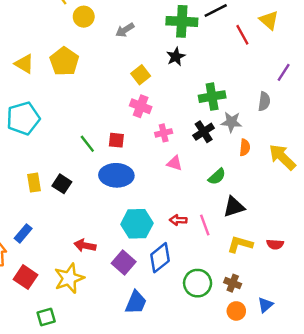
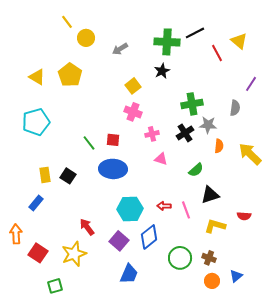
blue rectangle: (23, 233) -> (36, 203), moved
red semicircle: (275, 244) -> (244, 216), moved
red arrow: (85, 246) -> (87, 227), turned 42

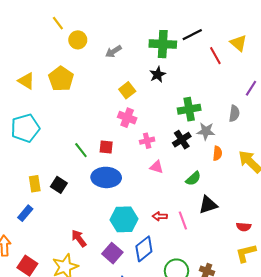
yellow L-shape: (215, 226) -> (246, 253), moved, turned -30

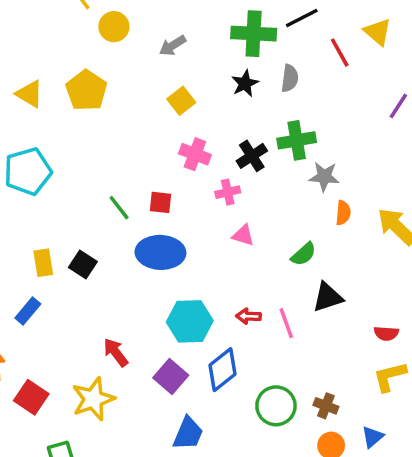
yellow square: (127, 90) -> (181, 101), moved
gray semicircle: (234, 113) -> (290, 78), moved
black cross: (182, 140) -> (252, 156), moved

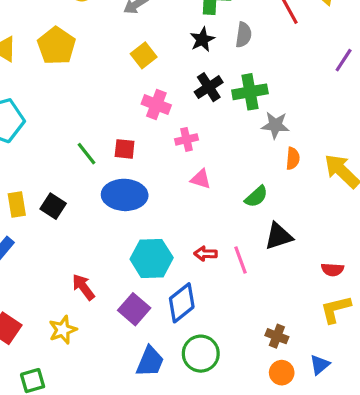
black cross: (252, 156) -> (209, 87), moved
yellow star: (93, 399) -> (63, 330), size x0.7
green circle: (276, 406) -> (201, 354), moved

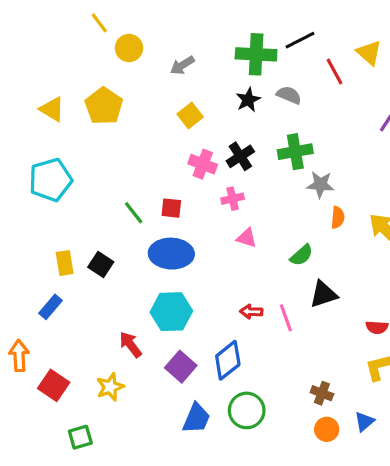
gray semicircle: (244, 35) -> (289, 95), turned -75
black cross: (209, 87) -> (240, 156), moved
cyan hexagon: (152, 258) -> (171, 312), moved

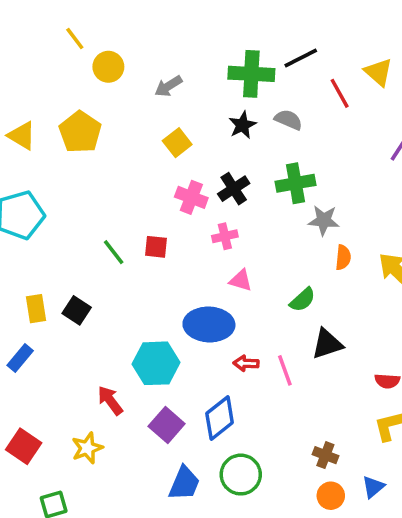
blue ellipse: (171, 254) -> (209, 324), moved

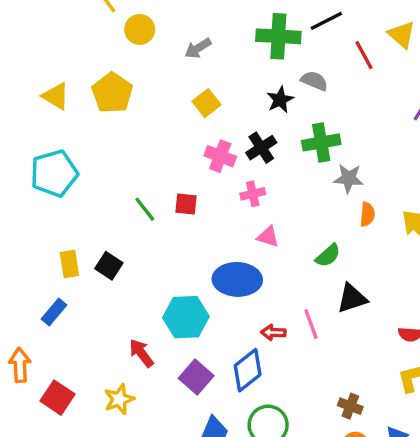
black star: (243, 125) -> (280, 100), moved
red arrow: (246, 363) -> (273, 333), moved

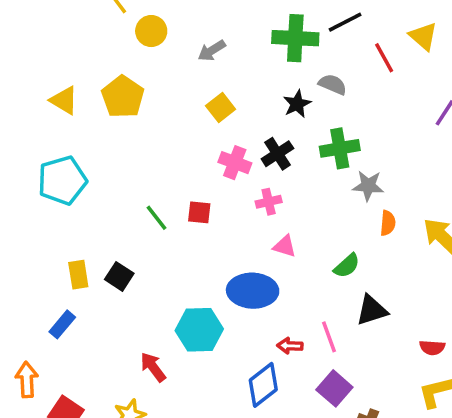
purple square: (196, 377) -> (334, 388), moved

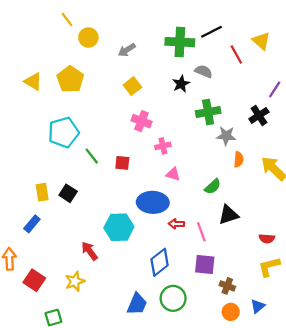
black cross: (277, 154) -> (259, 115), moved
cyan pentagon: (62, 180) -> (64, 132), moved
red square: (199, 212) -> (122, 163), moved
red arrow: (290, 346) -> (176, 224), moved
purple square: (334, 388) -> (205, 264), turned -35

